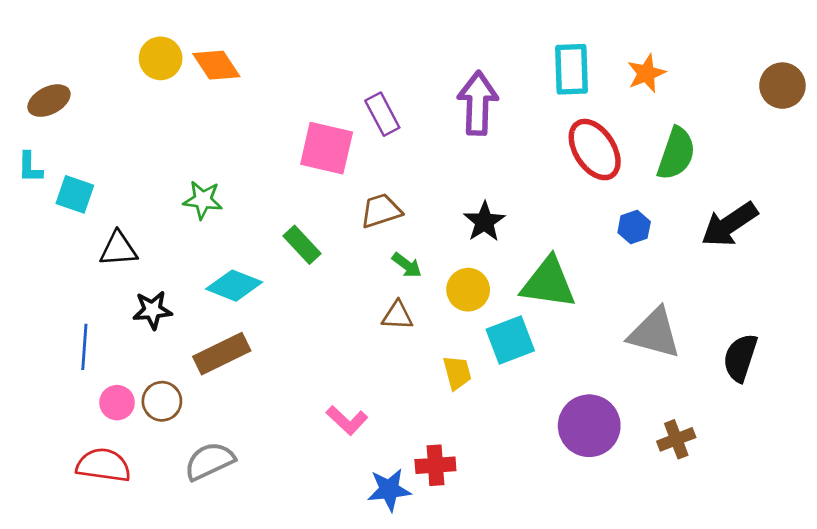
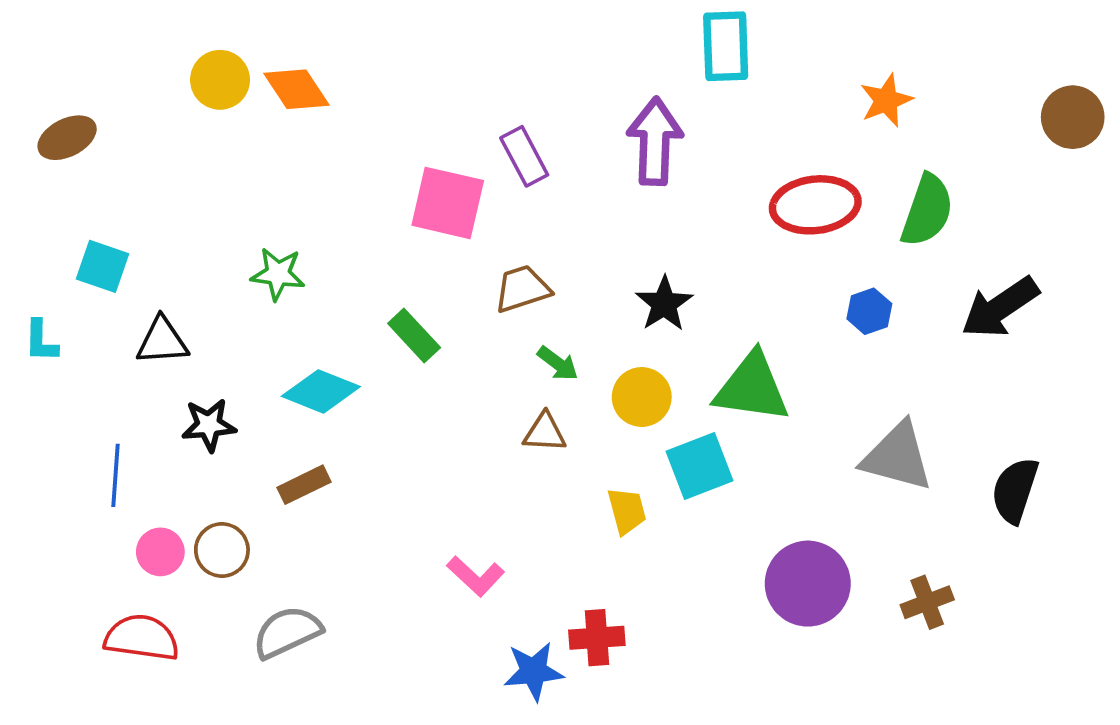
cyan rectangle: (571, 69) -> (726, 46), moved
red ellipse: (595, 150) -> (815, 205), turned -64
cyan L-shape: (30, 167) -> (41, 341), moved
brown rectangle: (222, 354) -> (304, 485), size x0.7

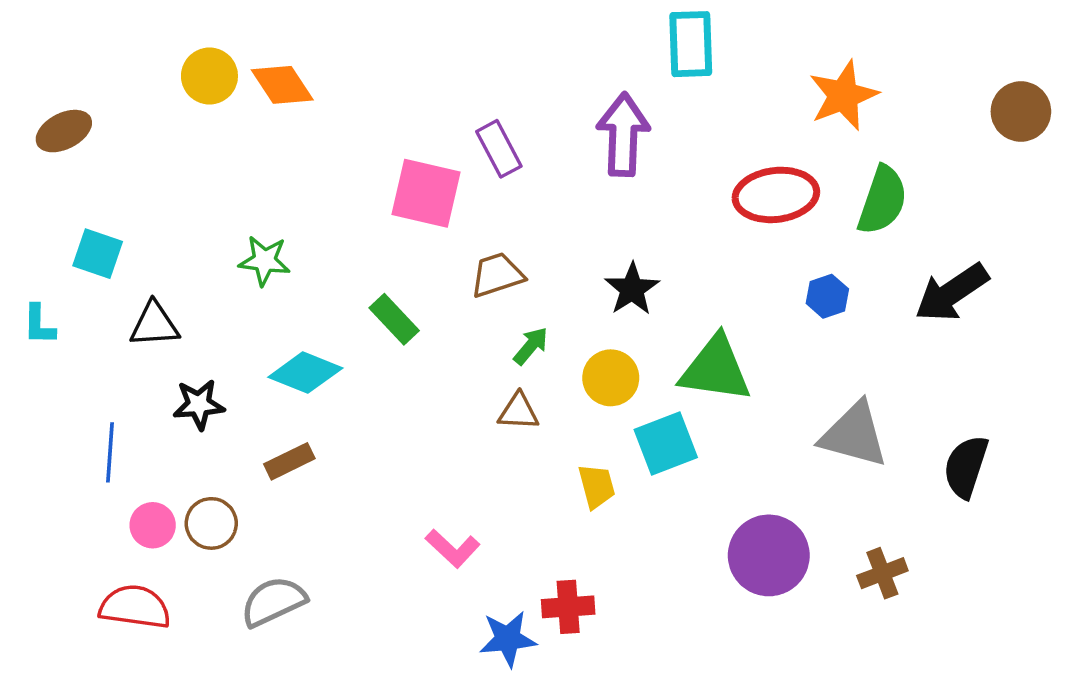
orange star: (886, 100) -> (843, 96), size x1.4
green arrow: (558, 363) -> (531, 346), turned -87

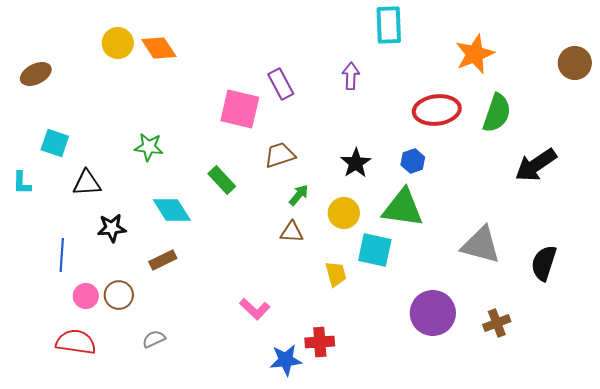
purple arrow: (623, 135) -> (351, 76), size x0.6
blue hexagon: (827, 296) -> (413, 161), moved
cyan diamond: (305, 373) -> (172, 210), turned 36
cyan square: (666, 444) -> (375, 250), turned 33
gray semicircle: (273, 602) -> (154, 339), size x0.6

